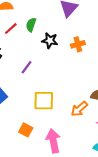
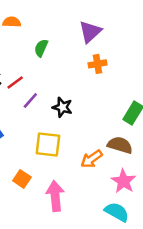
red line: (11, 29) -> (15, 82), moved
black star: (50, 41) -> (62, 107), moved
orange cross: (78, 44) -> (98, 64), moved

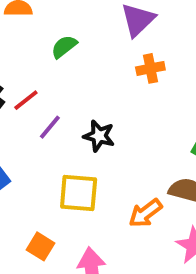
green semicircle: (41, 48) -> (64, 47), turned 30

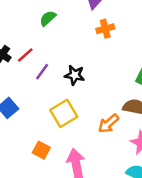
yellow square: (79, 193) -> (64, 113), turned -32

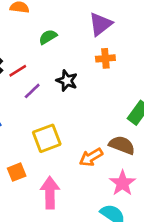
black star: (75, 75) -> (67, 81), moved
orange square: (41, 150) -> (17, 172), turned 30

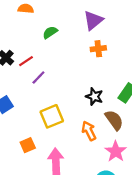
black star: (67, 81) -> (94, 97), moved
brown semicircle: (122, 145) -> (114, 120), turned 35
orange arrow: (91, 157) -> (89, 131), turned 96

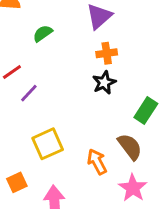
black star: (94, 97) -> (104, 83), moved, turned 30

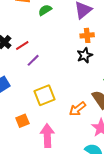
green semicircle: (43, 33) -> (45, 10), moved
orange arrow: (97, 162) -> (77, 109), turned -102

